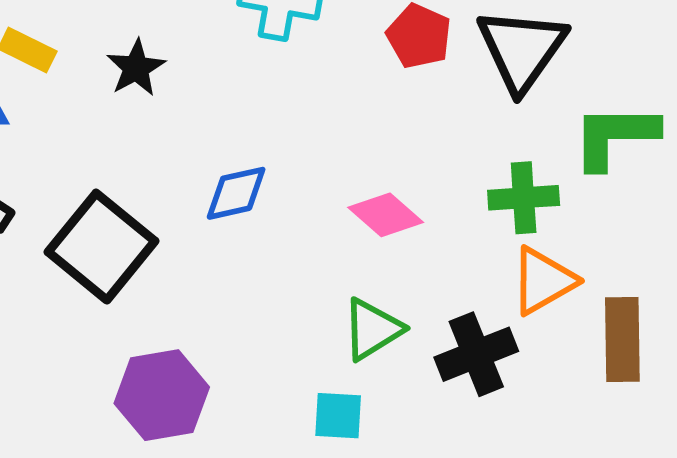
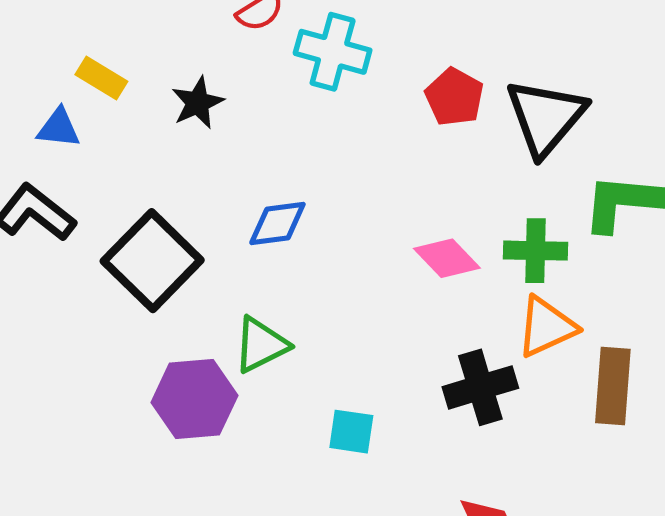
pink diamond: (386, 215) -> (447, 258), moved
green triangle: (372, 329) -> (261, 345), moved

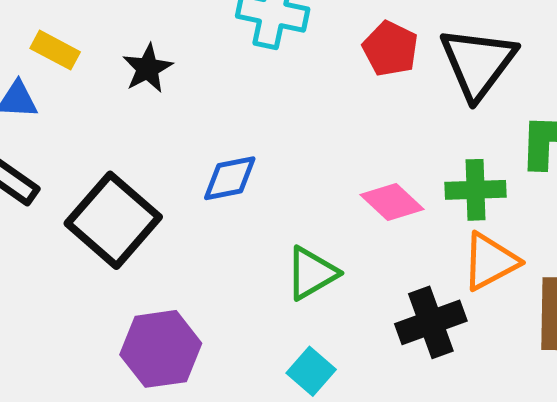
green triangle: (261, 345) -> (312, 273), moved
cyan square: (351, 432) -> (311, 371), turned 36

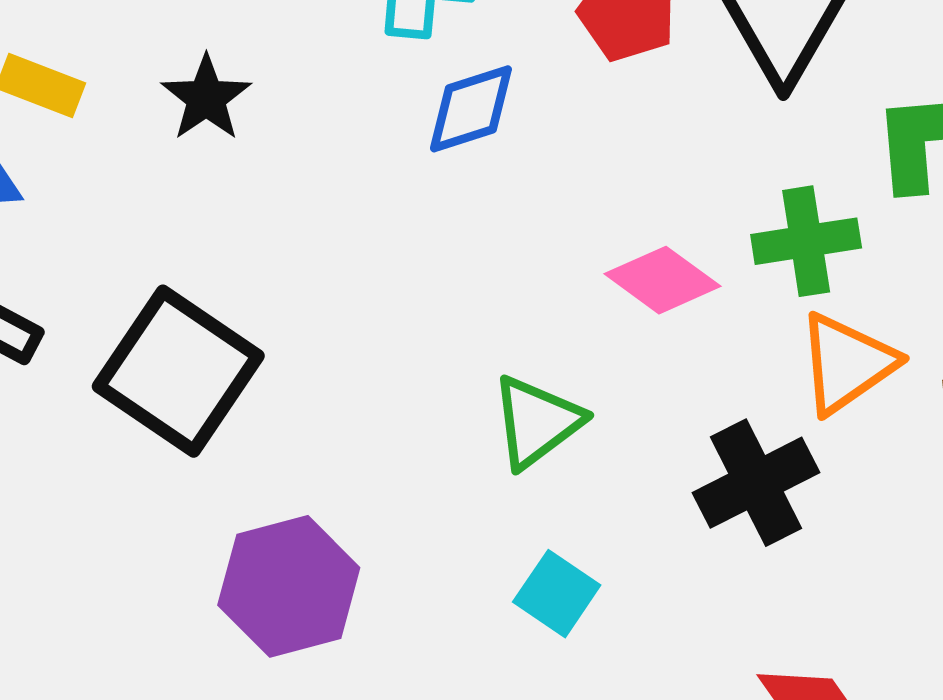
blue diamond: (230, 178) -> (471, 109), moved

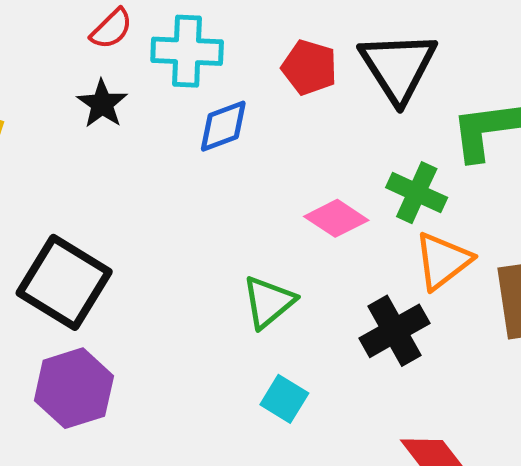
black star: (206, 98) -> (102, 104), moved
green cross: (806, 241) -> (417, 193), turned 36
purple hexagon: (289, 586) -> (74, 388), moved

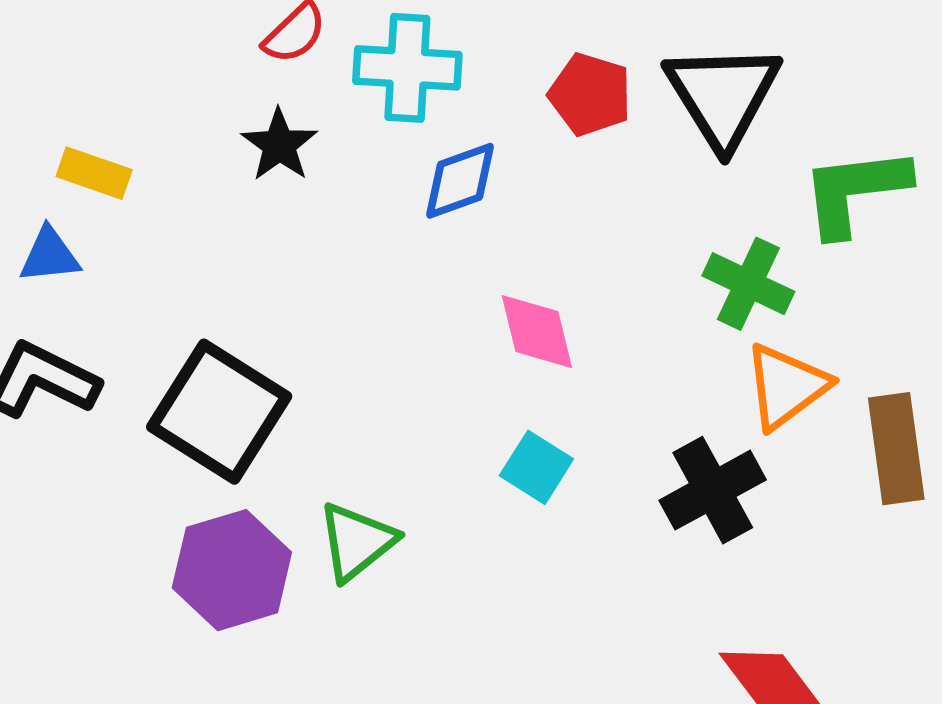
pink diamond: (336, 218) -> (537, 332), moved, turned 42
green triangle: (269, 302) -> (357, 542), moved
cyan square: (284, 399) -> (536, 467), moved

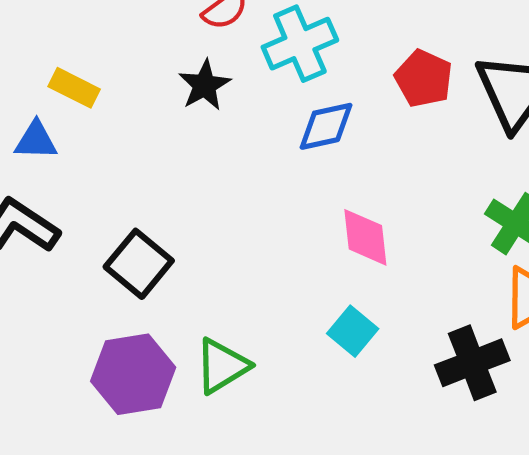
cyan cross: (407, 68) -> (300, 44), turned -34
black square: (219, 412) -> (139, 264), size x0.7

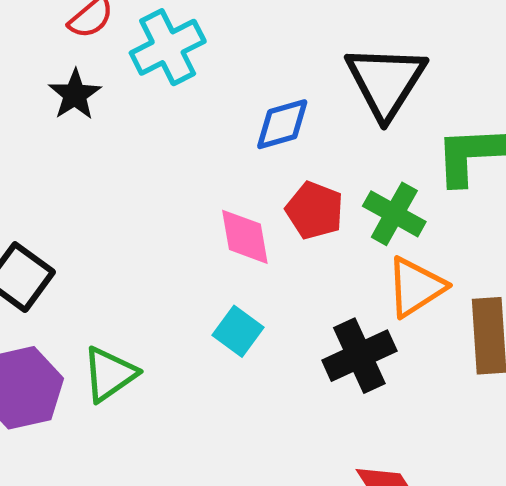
red pentagon: (424, 78) -> (315, 210), moved
blue diamond: (326, 126) -> (282, 124), moved

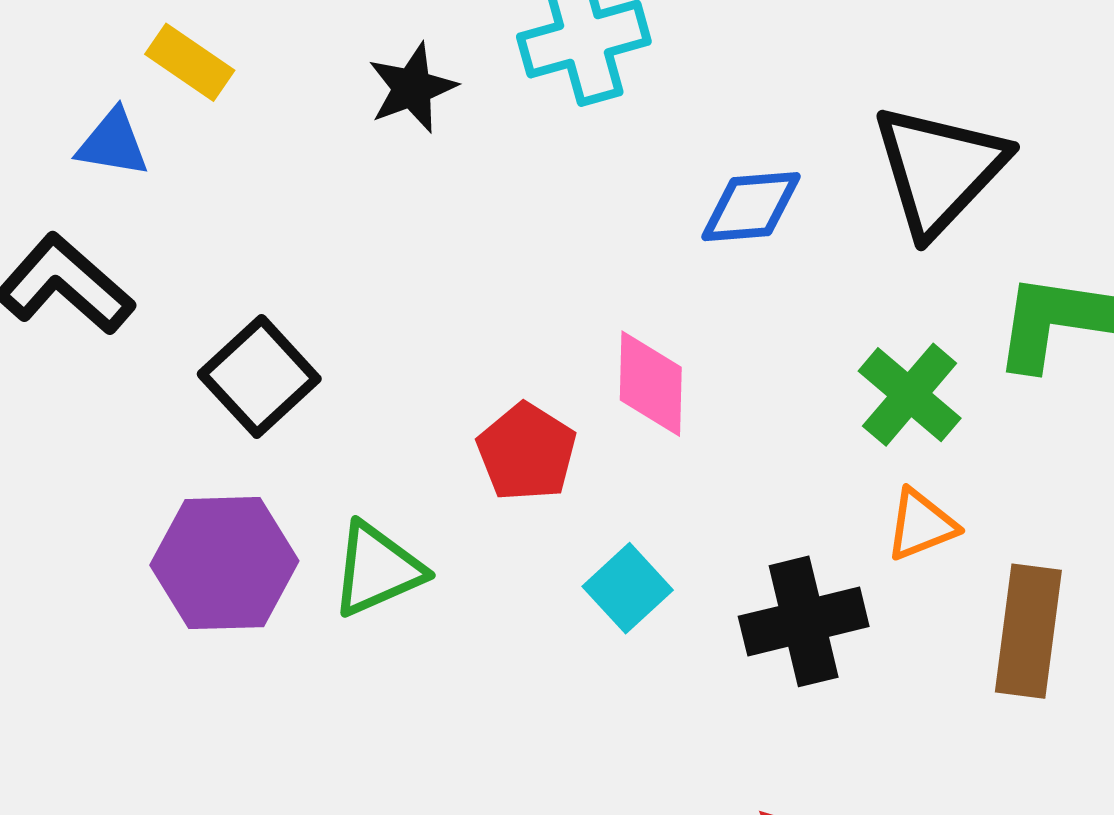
red pentagon: (315, 210) -> (527, 452), moved
orange triangle: (416, 287) -> (921, 525), size x0.7
cyan square: (238, 331) -> (628, 588), moved

